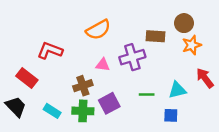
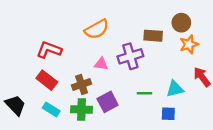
red rectangle: (27, 78) -> (47, 80), moved

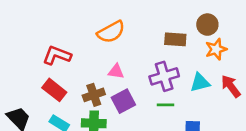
purple cross: (130, 56) -> (164, 76), moved
cyan triangle: (175, 89) -> (200, 83), moved
purple square: (108, 102) -> (123, 101), moved

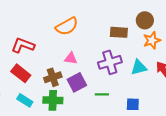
green line: (165, 105) -> (102, 94), moved

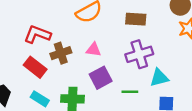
brown rectangle: (119, 32) -> (136, 19), moved
cyan triangle: (139, 67) -> (159, 78), moved
brown cross: (53, 77) -> (61, 53), moved

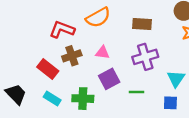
red L-shape: (37, 34) -> (62, 29), moved
cyan triangle: (159, 78) -> (176, 79), moved, turned -42

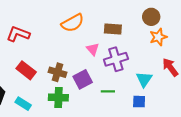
red L-shape: (62, 29) -> (18, 34), moved
pink triangle: (102, 53) -> (93, 49), moved, turned 40
brown cross: (72, 56) -> (57, 72), moved, turned 36
cyan rectangle: (52, 99) -> (23, 104), moved

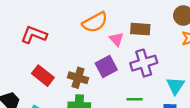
pink triangle: (93, 49) -> (117, 39), moved
purple square: (83, 79) -> (106, 66), moved

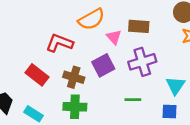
red L-shape: (34, 35) -> (60, 43), moved

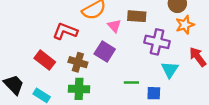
purple cross: (142, 62) -> (157, 42), moved, turned 30
purple square: (103, 65) -> (105, 51), turned -30
blue square: (169, 112) -> (154, 93), moved

